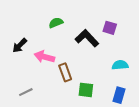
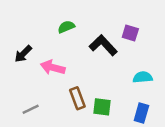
brown rectangle: (65, 72) -> (77, 98), moved

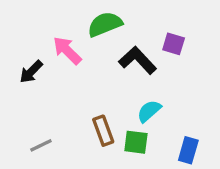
green semicircle: (66, 27) -> (105, 24), moved, size x1.5
pink arrow: (53, 67) -> (67, 50), moved, turned 30
cyan semicircle: (143, 77) -> (149, 111), moved, turned -36

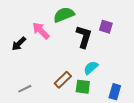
black L-shape: (138, 60) -> (84, 37), turned 60
brown rectangle: (103, 131) -> (63, 80), turned 66

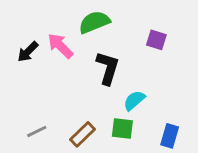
black L-shape: (84, 37) -> (108, 68), moved
black arrow: (19, 44) -> (28, 52), moved
brown rectangle: (63, 80) -> (83, 134), moved

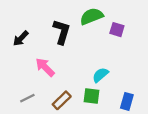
green semicircle: (94, 22) -> (92, 16), moved
pink arrow: (60, 46) -> (45, 67), moved
black L-shape: (108, 68) -> (62, 32), moved

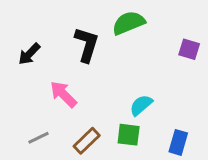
purple square: (117, 30) -> (189, 49), moved

